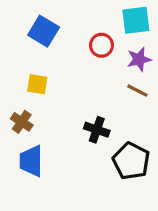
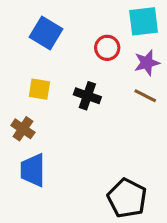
black cross: (97, 130) -> (87, 96), moved
black pentagon: (131, 161) -> (127, 198), moved

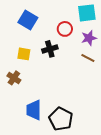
black cross: (87, 96) -> (50, 49), moved, turned -35
blue trapezoid: (33, 170) -> (34, 110), moved
black pentagon: (127, 198) -> (61, 119), moved

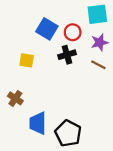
blue square: (28, 20) -> (47, 29), moved
black cross: (50, 49) -> (67, 55), moved
brown cross: (14, 78) -> (15, 98), moved

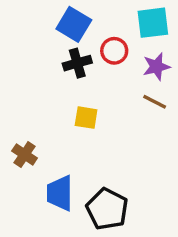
blue square: (47, 29) -> (74, 24), moved
black cross: (67, 55) -> (77, 63), moved
yellow square: (27, 60) -> (86, 118), moved

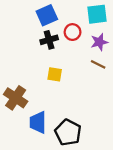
blue square: (74, 24) -> (47, 15), turned 35
brown cross: (25, 154) -> (16, 98), size x1.5

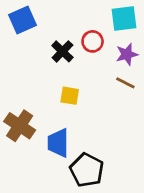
blue square: (47, 15) -> (22, 20), moved
black cross: (49, 40) -> (62, 51), turned -30
blue trapezoid: (38, 122) -> (58, 143), moved

